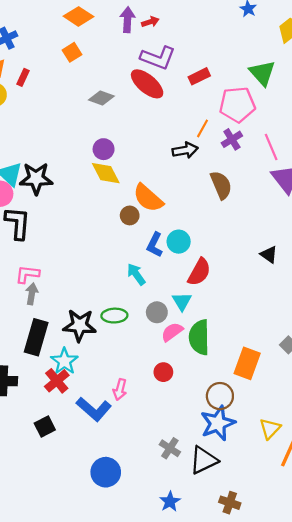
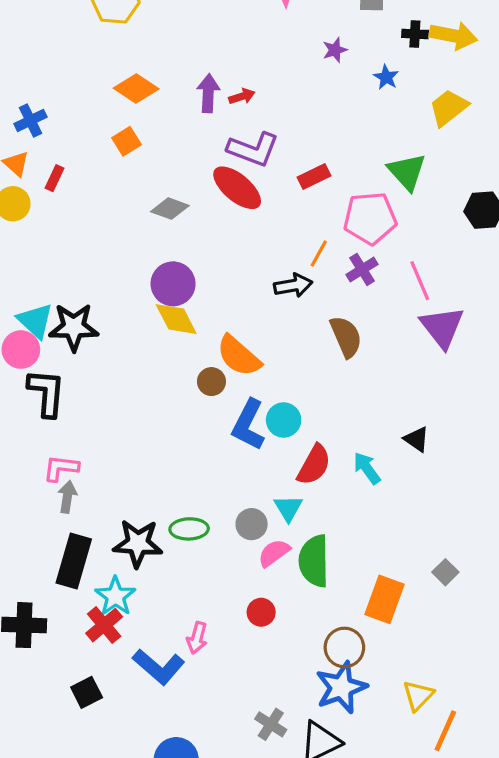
purple circle: (104, 149) -> (173, 284), size x1.4
blue L-shape: (155, 245) -> (248, 425), size x1.4
cyan arrow: (136, 274) -> (367, 468), moved

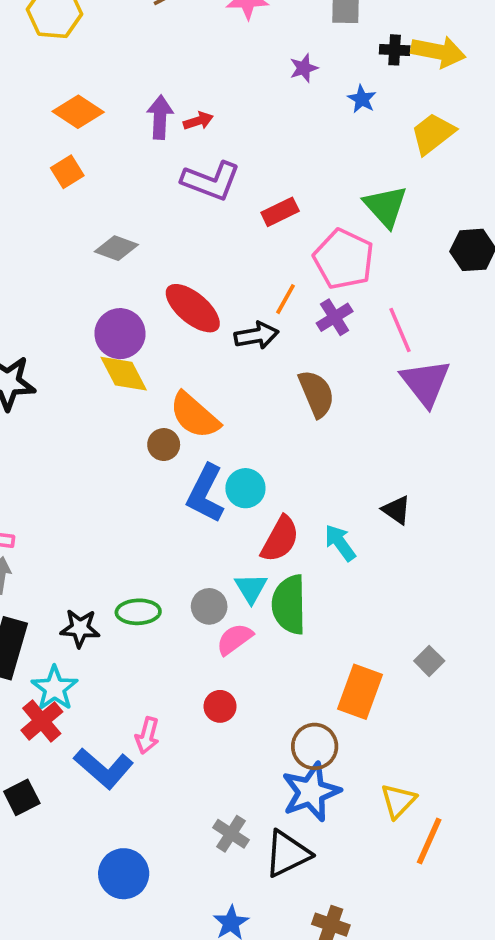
red ellipse: (237, 188) -> (193, 308), moved
pink pentagon: (370, 218) -> (344, 259), turned 30
black star: (138, 543) -> (80, 628), size x0.7
green semicircle: (314, 561) -> (289, 605), moved

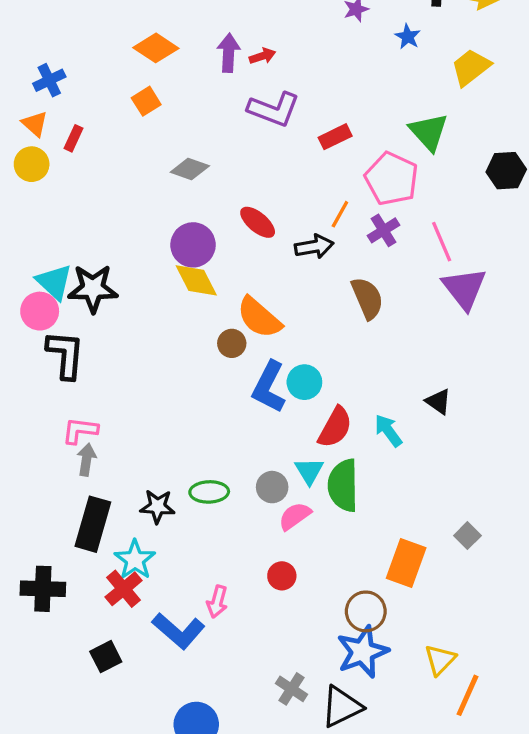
red ellipse: (193, 308) -> (258, 222), size x0.7

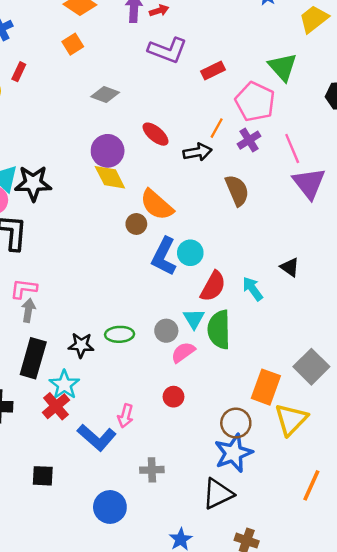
gray square: (467, 536) -> (311, 367), size x1.8
black square: (106, 657) -> (43, 476), moved, turned 30
yellow triangle: (440, 660) -> (291, 419), moved, size x1.4
gray cross: (291, 689) -> (152, 470), moved, turned -35

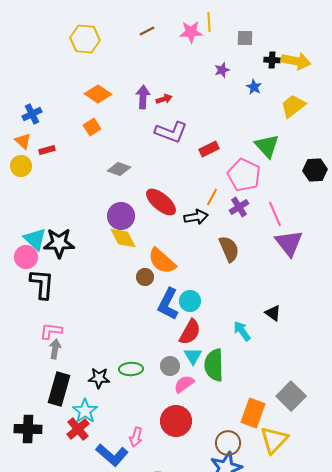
red rectangle: (19, 72) -> (47, 150), turned 49
red ellipse: (156, 134) -> (161, 202), size x1.4
red semicircle: (213, 286) -> (190, 332), moved
red circle: (173, 397) -> (176, 421), size x1.8

